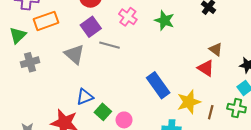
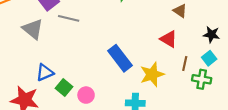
brown triangle: (216, 49) -> (180, 11), moved
brown line: (211, 112) -> (185, 63), moved

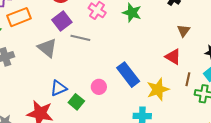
brown triangle: (180, 11) -> (184, 31), turned 32
pink circle: (86, 95) -> (99, 87), moved

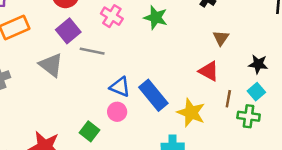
blue triangle: (59, 88) -> (120, 87), moved, turned 48
yellow star: (158, 89) -> (191, 113), turned -30

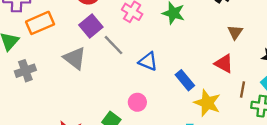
gray line: (92, 51) -> (113, 45), turned 35
blue triangle: (120, 87) -> (148, 61), moved
blue rectangle: (153, 95) -> (185, 80), moved, size x0.7

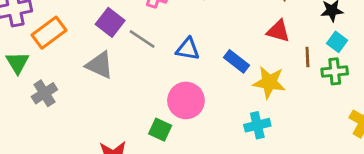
pink circle: (137, 102) -> (186, 100), size x1.6

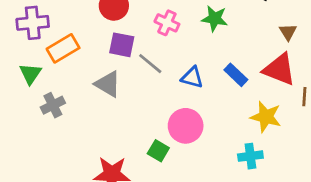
purple square: (110, 22) -> (122, 45), turned -32
red triangle: (278, 31) -> (279, 69), size x1.5
blue rectangle: (237, 61) -> (236, 75), moved

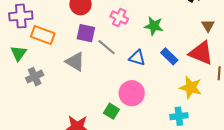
green star: (215, 19) -> (154, 26), moved
orange rectangle: (63, 48) -> (43, 35), turned 50

